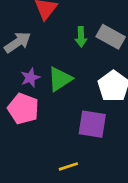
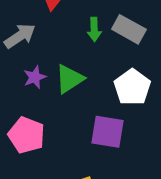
pink pentagon: (23, 109) -> (27, 135), moved

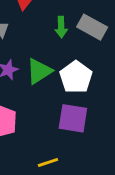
white pentagon: (132, 87) -> (76, 77), moved

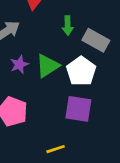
gray rectangle: (92, 27) -> (96, 40), moved

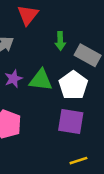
green triangle: (48, 66) -> (41, 80), turned 40
yellow line: (56, 149) -> (78, 161), moved

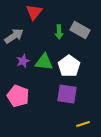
gray rectangle: (88, 55) -> (80, 30), moved
yellow line: (78, 161) -> (83, 124), moved

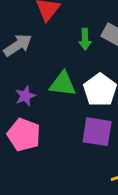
purple star: (23, 61) -> (25, 96), moved

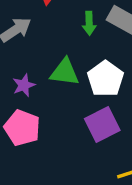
purple square: (97, 132) -> (102, 125), turned -36

